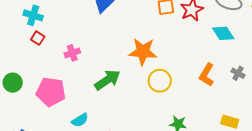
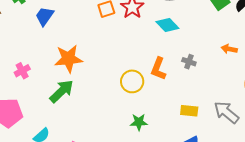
orange star: (143, 52) -> (68, 59), moved
yellow circle: (160, 81) -> (132, 81), moved

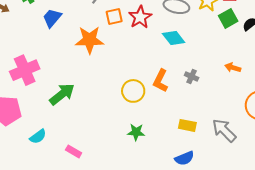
orange star: (68, 59) -> (90, 40), moved
pink cross: (22, 71) -> (25, 70), size x1.8

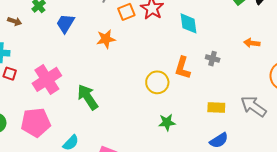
cyan diamond: (174, 38) -> (189, 23), turned 40
orange star: (90, 40) -> (106, 39), size x0.7
green arrow: (62, 94) -> (88, 97), turned -76

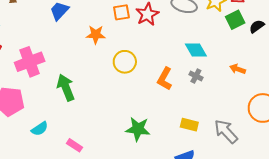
cyan diamond: (189, 23) -> (196, 50), moved, turned -35
yellow circle: (157, 82) -> (125, 62), moved
green star: (167, 122) -> (138, 129), size x1.4

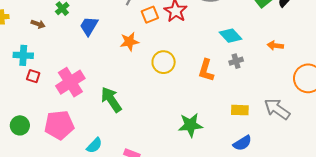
gray cross: (196, 76) -> (236, 61), turned -32

